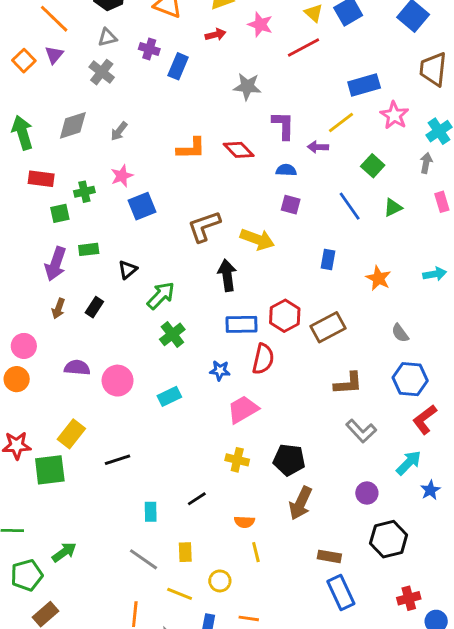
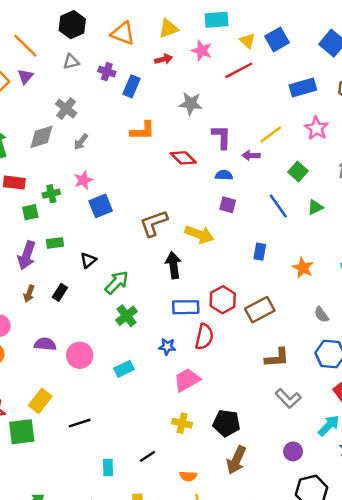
gray cross: (102, 72) -> (66, 109), moved
blue rectangle: (364, 85) -> (303, 88), moved
orange L-shape: (191, 148) -> (143, 131), moved

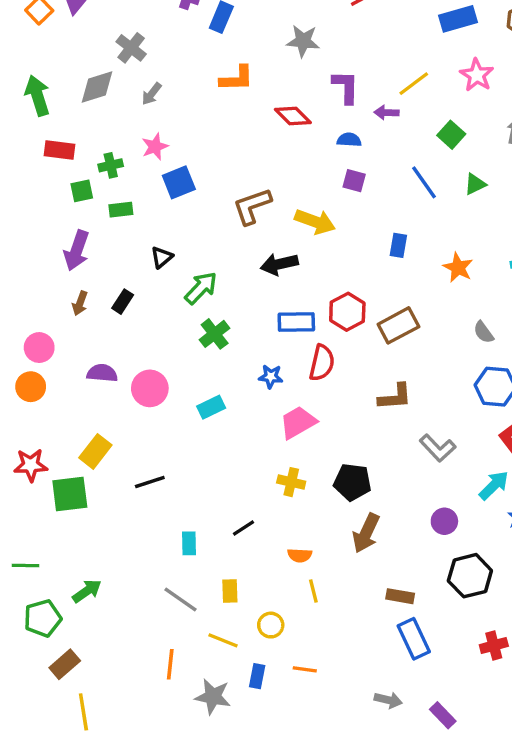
green rectangle: (55, 243) -> (121, 210), moved
black arrow: (173, 265) -> (279, 264), turned -95
brown L-shape: (277, 358) -> (395, 397), moved

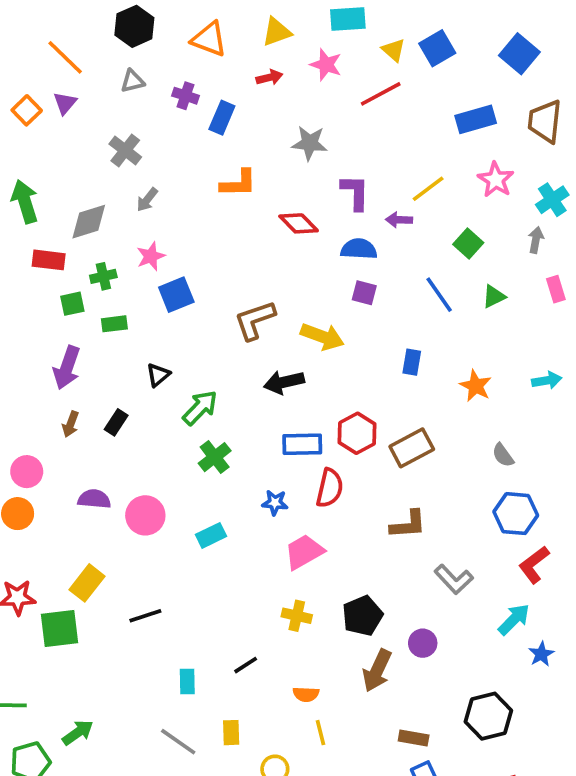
gray diamond: (97, 87) -> (89, 222), moved
blue semicircle: (349, 140) -> (359, 249), size x1.4
black pentagon: (352, 482) -> (362, 616), turned -30
purple circle: (444, 521) -> (423, 643), moved

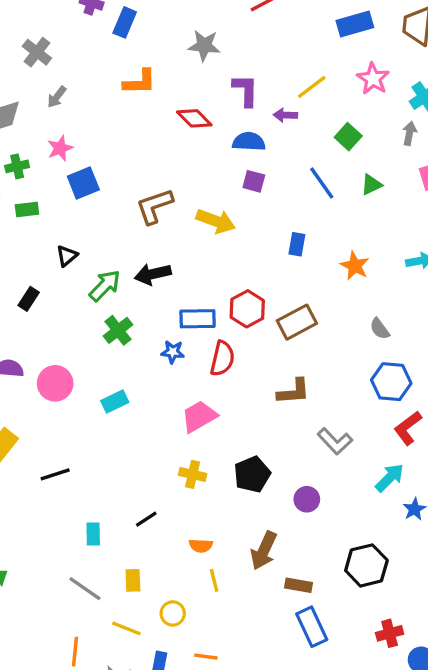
black arrow: (284, 382) -> (153, 274), moved
blue star: (275, 503) -> (173, 352), moved
brown arrow: (377, 671) -> (264, 551), moved

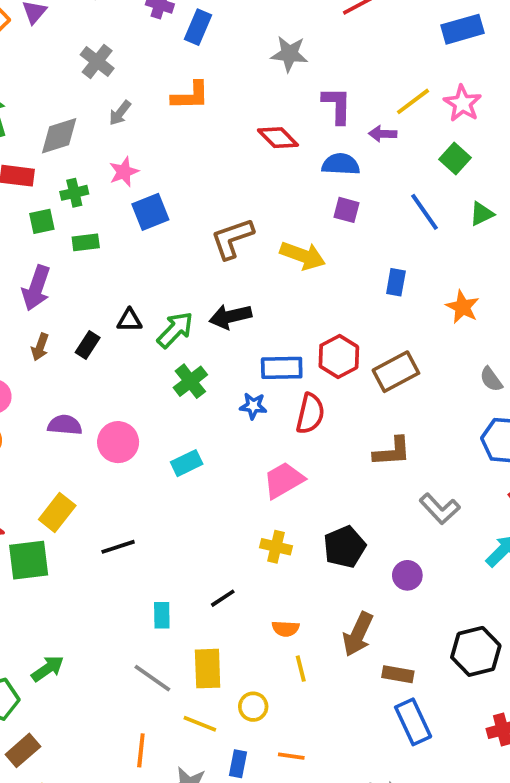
pink star: (373, 79) -> (463, 103), moved
orange L-shape: (140, 82) -> (190, 96), moved
black triangle: (67, 256) -> (129, 320), moved, turned 40
yellow rectangle: (133, 580) -> (208, 669), size x1.5

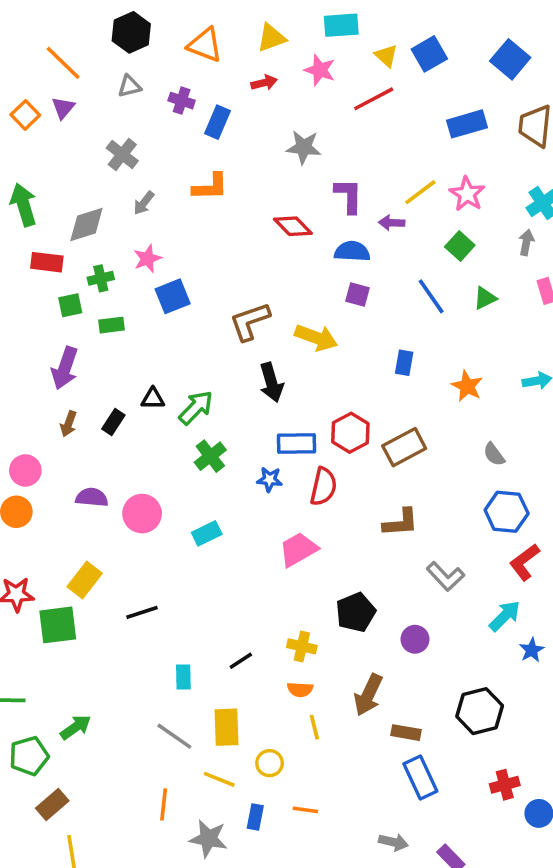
black arrow: (230, 316) -> (271, 382), moved, turned -93
yellow cross: (276, 547) -> (302, 646), moved

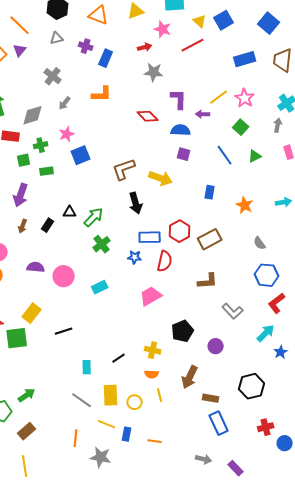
red arrow: (264, 83) -> (145, 47), moved
yellow circle: (270, 763) -> (135, 402), moved
brown rectangle: (52, 804) -> (27, 431), moved
blue rectangle: (255, 817) -> (127, 434), moved

